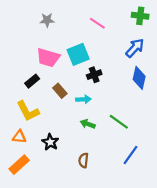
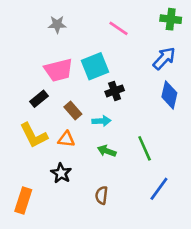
pink trapezoid: (48, 58) -> (58, 70), turned -30
green line: (119, 122) -> (145, 148), turned 30
orange triangle: (19, 137) -> (66, 139), moved
orange rectangle: (19, 165) -> (23, 201), turned -30

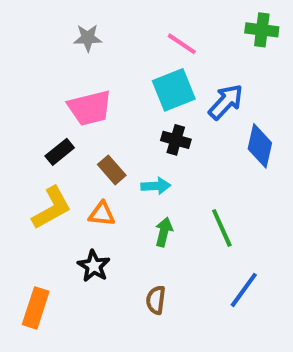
blue arrow: (164, 58) -> (226, 102), moved
cyan square: (95, 66) -> (174, 90), moved
black cross: (115, 91) -> (176, 140), turned 36
yellow L-shape: (34, 135) -> (52, 208), turned -92
green arrow: (107, 151) -> (164, 232), turned 84

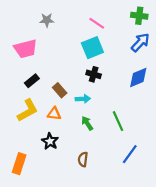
blue arrow: (226, 102) -> (140, 42), moved
pink trapezoid: (90, 108) -> (26, 49), moved
blue diamond: (260, 146) -> (138, 78), turned 55
green arrow: (164, 232) -> (87, 123), turned -48

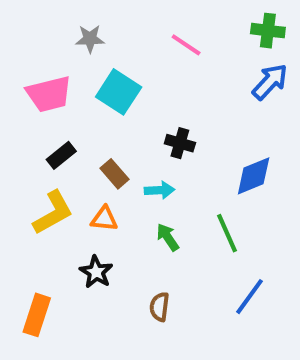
cyan square: (92, 48) -> (119, 92), moved, turned -35
blue diamond: (138, 78) -> (254, 176), moved

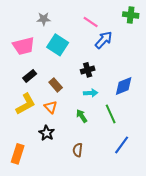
blue arrow: (270, 82) -> (104, 40), moved
black cross: (180, 143) -> (88, 70), turned -32
cyan arrow: (159, 190) -> (91, 93), moved
orange triangle: (104, 219) -> (51, 107), turned 40

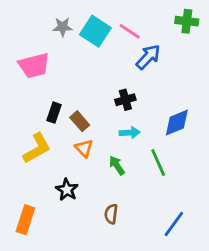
cyan square: (58, 45) -> (95, 31), moved
black rectangle: (30, 76) -> (54, 113), moved, turned -32
orange triangle: (51, 107) -> (84, 148), moved
blue line: (122, 145) -> (174, 224), moved

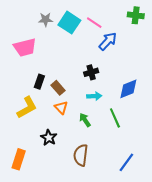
brown semicircle: (111, 214) -> (81, 155), size x1.5

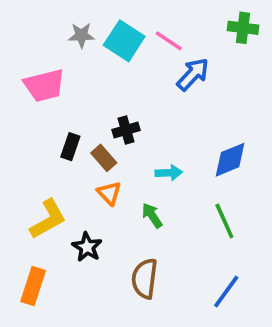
black cross: (91, 72) -> (126, 130), moved
yellow L-shape: (27, 108) -> (48, 219), moved
green line: (115, 118) -> (224, 221), moved

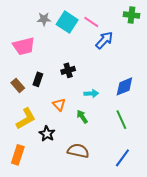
brown rectangle: (104, 158) -> (18, 85), moved
brown semicircle: (145, 279) -> (78, 151), turned 95

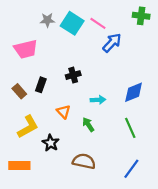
orange rectangle: (18, 155) -> (19, 166), turned 72

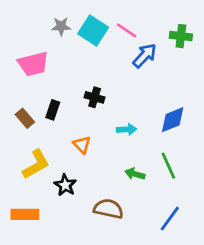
green cross: (141, 16) -> (181, 36), moved
black cross: (73, 75) -> (95, 97), turned 32
green arrow: (88, 125) -> (135, 174), moved, turned -40

